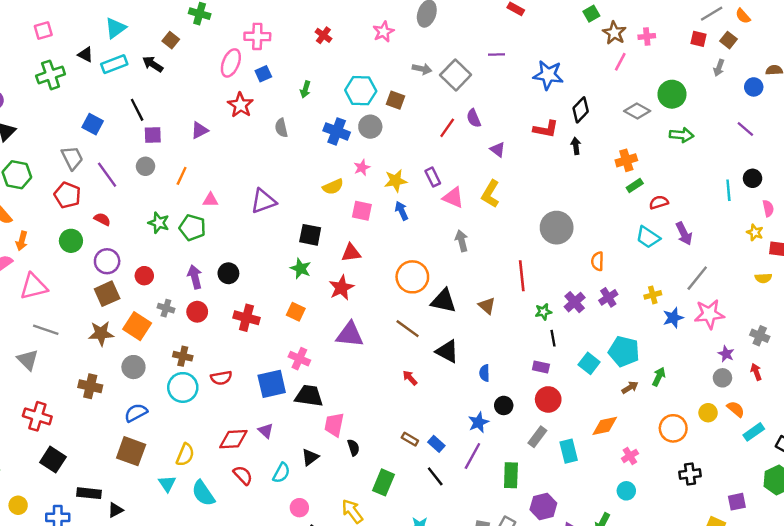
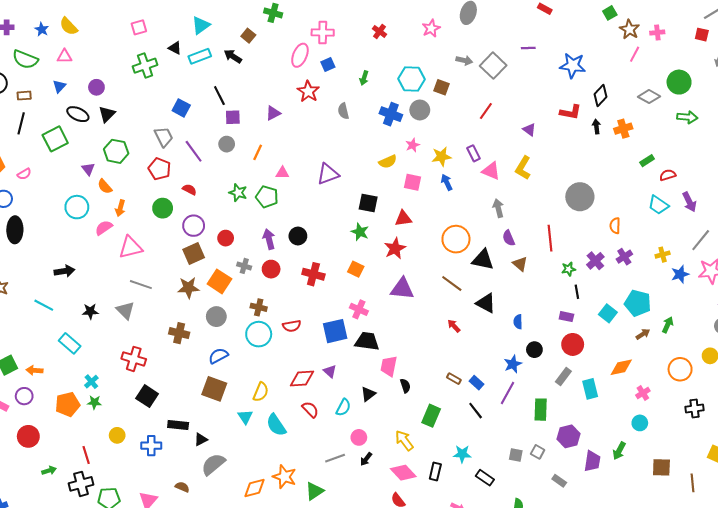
purple semicircle: (474, 118) -> (509, 238), moved
orange cross: (626, 160) -> (623, 129), moved

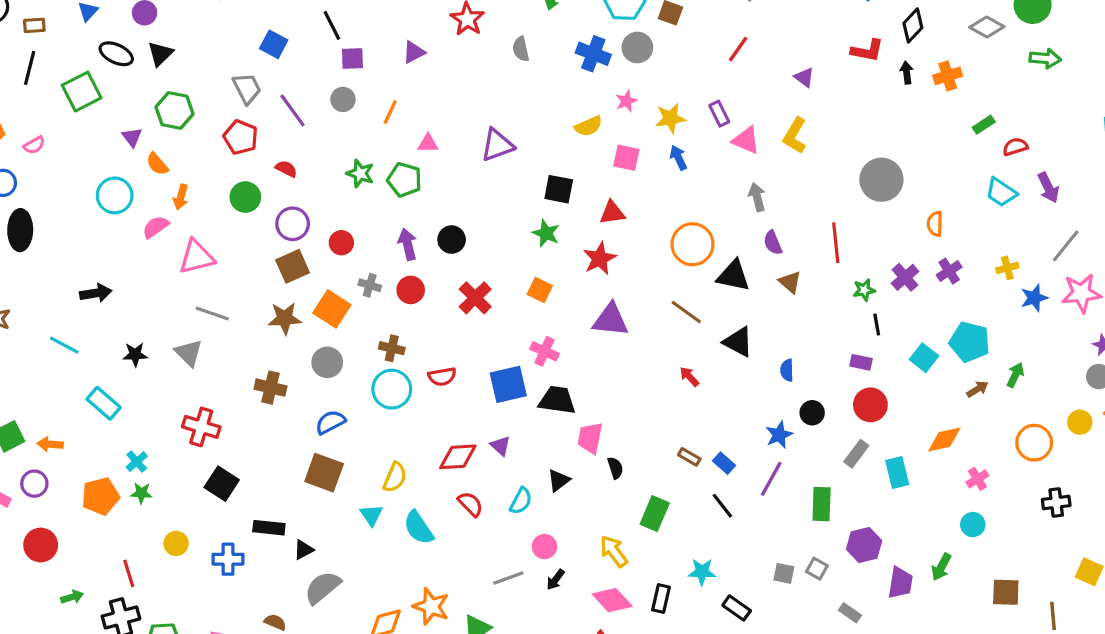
red cross: (313, 274) -> (475, 298), turned 30

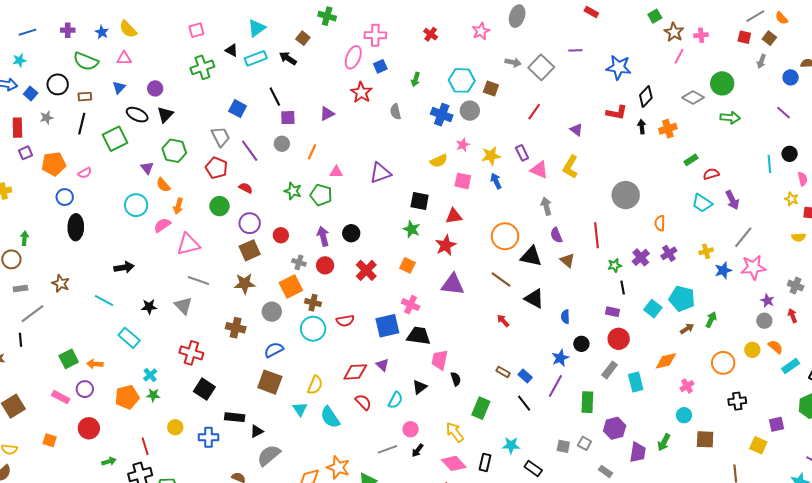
orange square: (332, 309) -> (291, 287), moved, turned 30
brown square: (1006, 592) -> (705, 439), moved

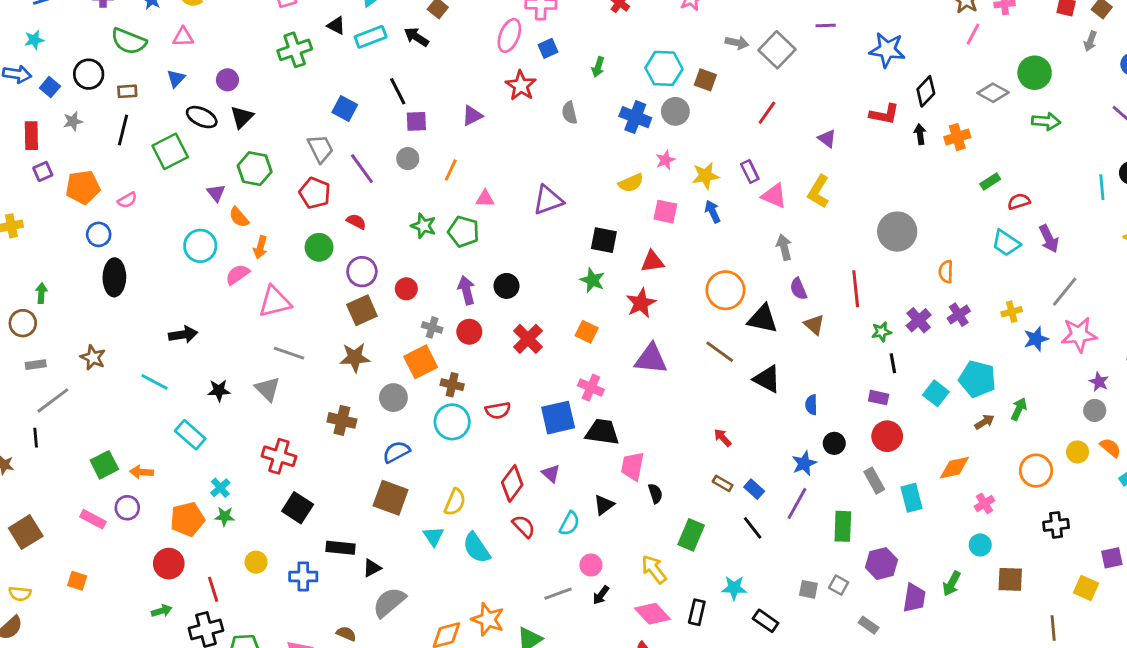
red arrow: (503, 321) -> (723, 438), moved
gray rectangle: (610, 370) -> (874, 481), turned -66
red diamond: (355, 372) -> (512, 483), turned -50
red circle: (89, 428) -> (169, 564), moved

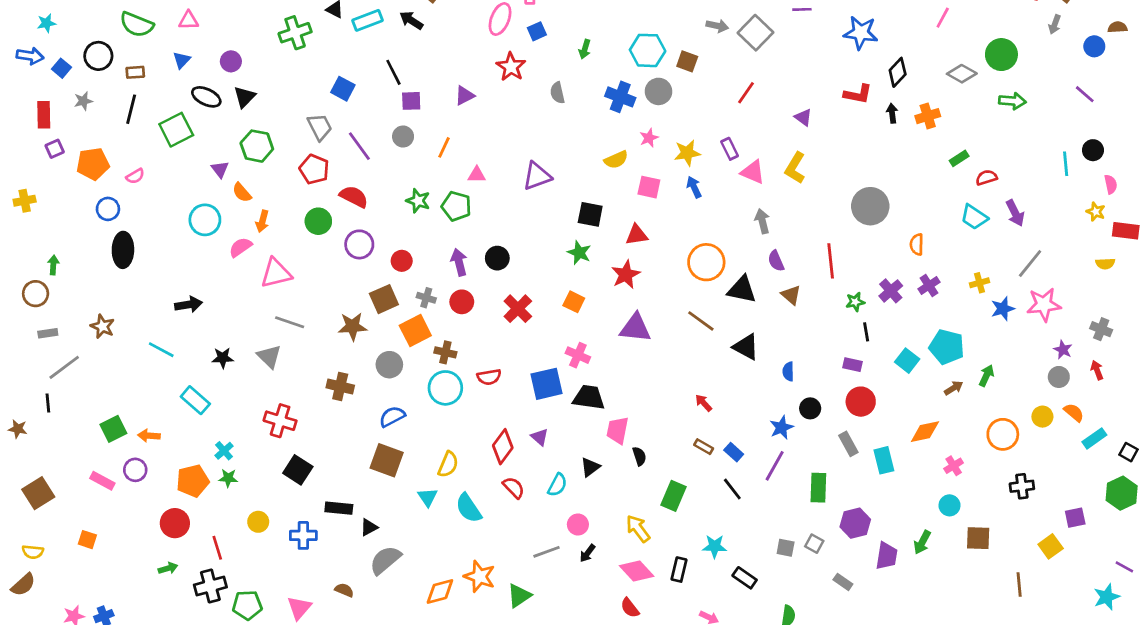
red semicircle: (356, 222) -> (354, 197), size x1.5
brown square: (362, 310) -> (384, 299), moved
yellow square: (1086, 588) -> (1051, 546), turned 30

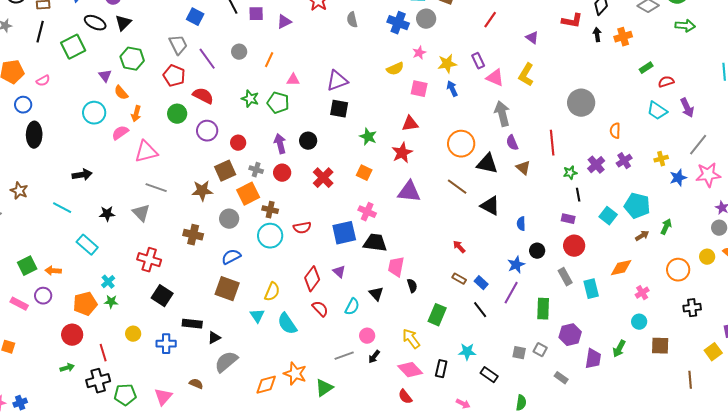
purple square: (411, 101) -> (256, 14), moved
black square: (590, 214) -> (339, 109), moved
gray arrow: (762, 221) -> (502, 114), size x1.4
black triangle: (590, 467) -> (376, 294), turned -35

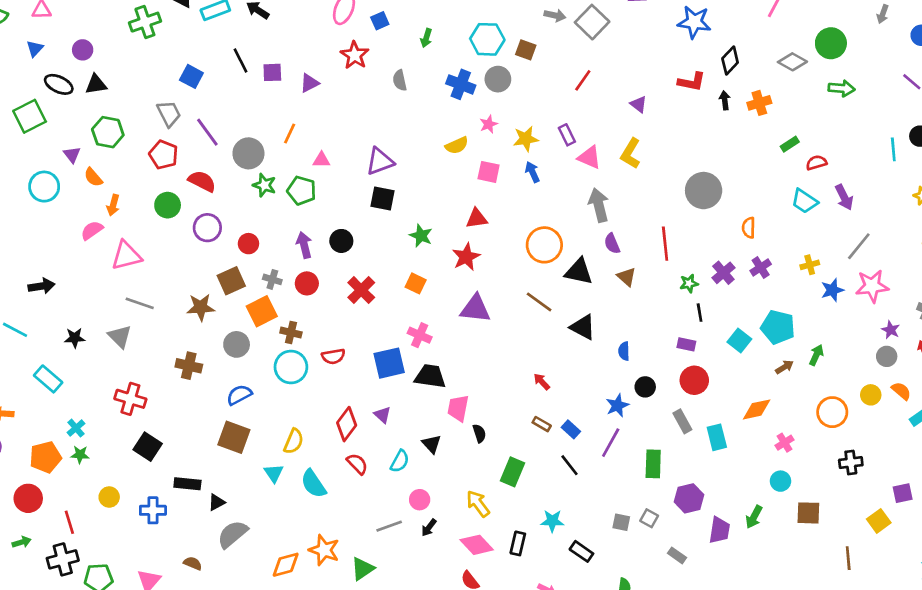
black triangle: (123, 23) -> (96, 84), turned 36
gray circle: (239, 52) -> (248, 153), moved, size x1.5
cyan circle: (94, 113) -> (44, 187), moved

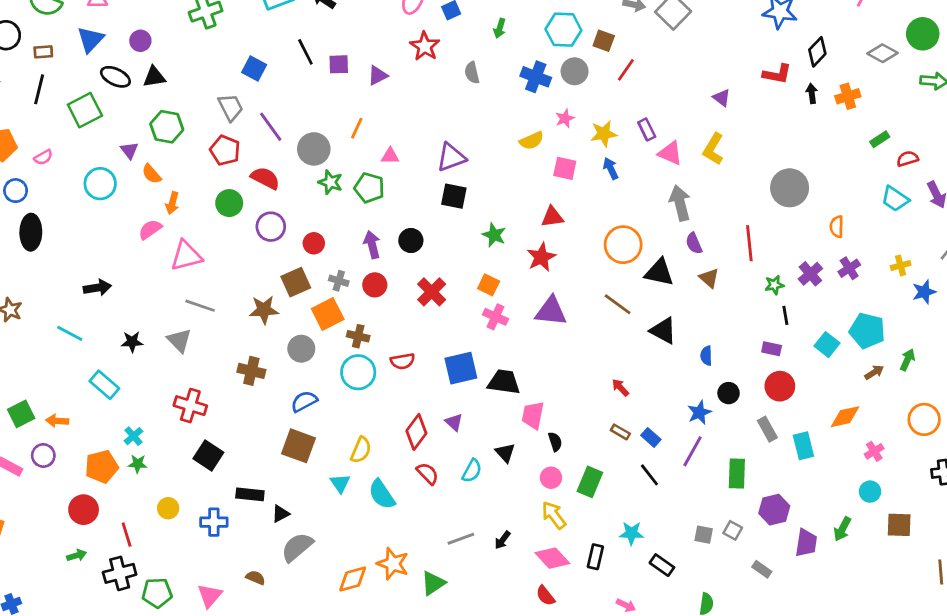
blue triangle: (35, 49) -> (90, 39), size x1.5
red line: (583, 80) -> (626, 70), moved
pink cross: (420, 335) -> (495, 317), moved
pink circle: (420, 500) -> (551, 478), moved

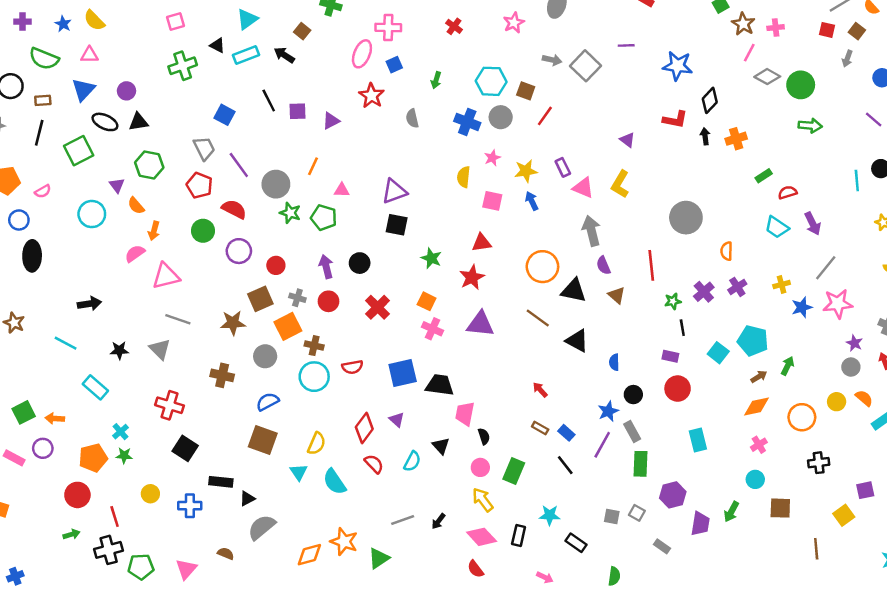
gray diamond: (883, 53) -> (767, 77), moved
yellow semicircle: (532, 141) -> (464, 177), turned 120
orange diamond: (845, 417) -> (756, 406), moved
gray rectangle: (767, 429) -> (632, 432), moved

